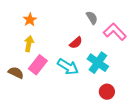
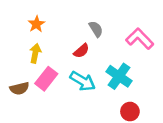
gray semicircle: (92, 18) -> (96, 29), moved
red semicircle: (76, 43) -> (81, 51), moved
brown semicircle: (16, 73) -> (19, 88), turned 140

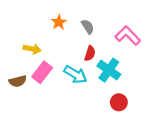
orange star: (36, 24) -> (59, 22), moved
red semicircle: (81, 51) -> (90, 53), moved, turned -32
yellow arrow: (35, 53) -> (32, 49), turned 90

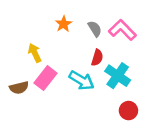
pink L-shape: (128, 36) -> (122, 30), moved
yellow arrow: (32, 49) -> (35, 53), turned -126

